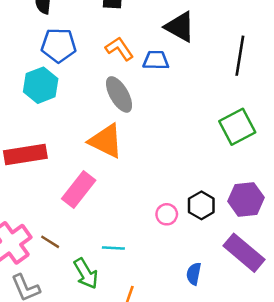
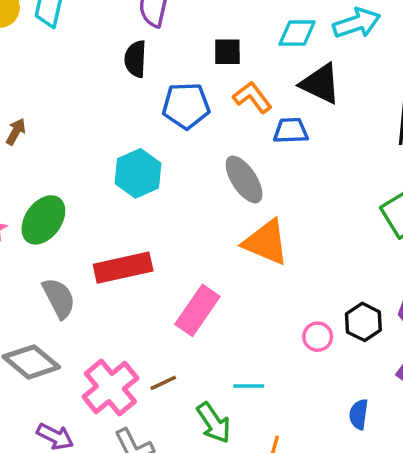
blue pentagon: (59, 45) -> (186, 106), moved
orange L-shape: (119, 49) -> (252, 97), moved
orange triangle: (106, 141) -> (266, 242), moved
brown line: (50, 242) -> (163, 383), turned -54

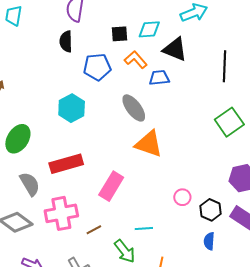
cyan diamond: (297, 33) -> (149, 29), moved
black hexagon: (363, 322) -> (211, 210), moved
pink cross: (110, 387) -> (61, 213), moved, turned 32

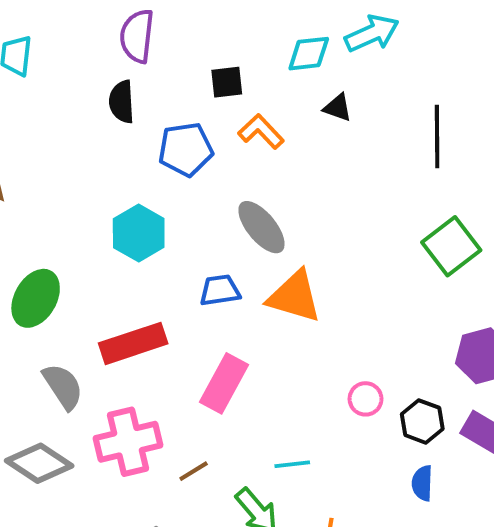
cyan diamond: (149, 29) -> (309, 54), moved
black triangle: (175, 49) -> (338, 108), size x0.6
blue trapezoid: (159, 78) -> (220, 290), moved

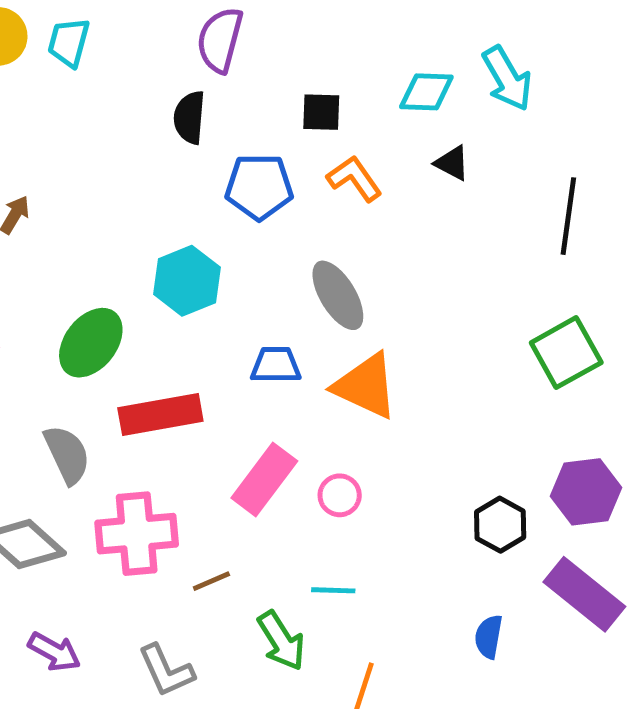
cyan arrow: (372, 33) -> (507, 79), turned 76
green ellipse: (36, 298) -> (91, 343), moved
pink circle: (366, 399) -> (340, 495), moved
black hexagon: (422, 421) -> (500, 525), moved

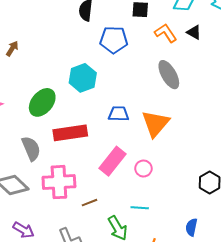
orange L-shape: (354, 179) -> (166, 33), moved
gray ellipse: (338, 295) -> (169, 75), moved
orange triangle: (366, 386) -> (156, 124), turned 44
blue semicircle: (489, 637) -> (191, 227), moved

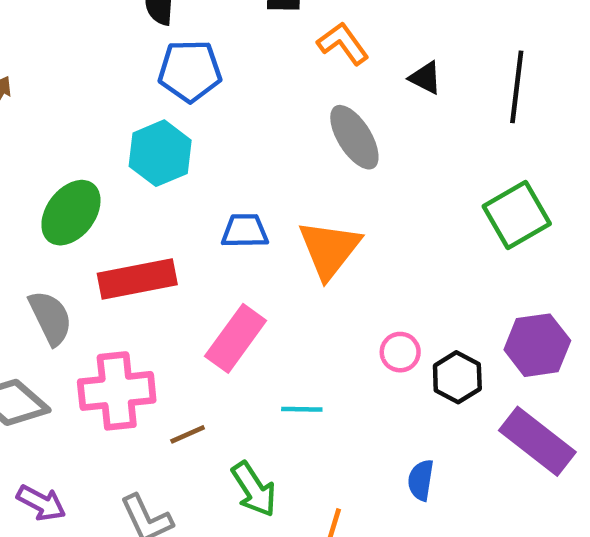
black triangle: (194, 32) -> (425, 78), moved
blue pentagon: (114, 40) -> (190, 71), moved
pink circle: (143, 169) -> (400, 352), moved
cyan line: (140, 208) -> (302, 409), moved

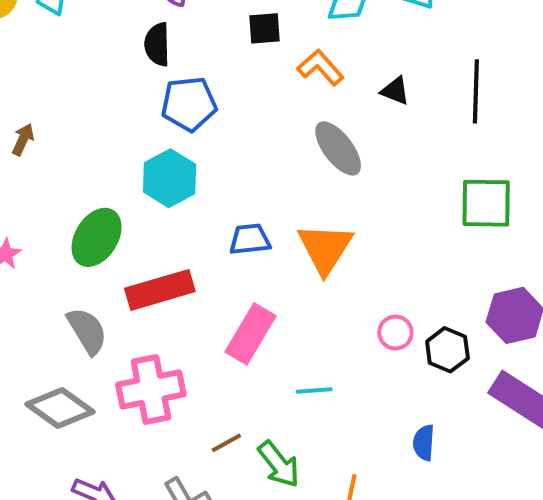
green square: (517, 215) -> (486, 203), turned 36
brown line: (188, 434) -> (226, 443), moved

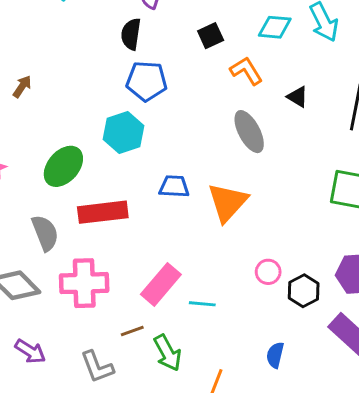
black square: (264, 28) -> (211, 36), turned -30
pink rectangle: (251, 334) -> (161, 284), moved

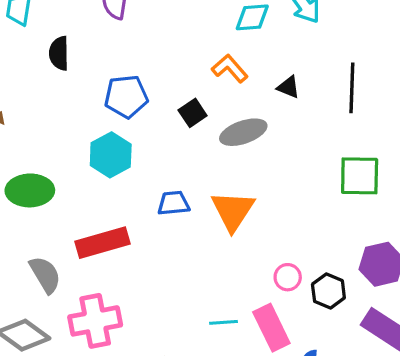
black semicircle: (131, 34) -> (59, 53), moved
black square: (211, 36) -> (193, 113), moved
gray ellipse: (249, 132) -> (243, 132), turned -72
green ellipse: (63, 166) -> (30, 190), moved, turned 57
pink rectangle: (161, 284) -> (271, 328), moved, turned -57

